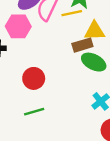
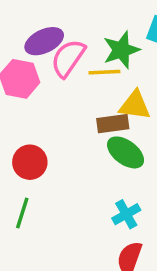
green line: (34, 112) -> (22, 213), turned -66

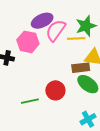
red circle: (30, 162) -> (55, 90), moved
green line: (22, 213) -> (30, 101), moved, turned 60

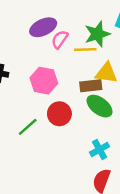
pink semicircle: (56, 30) -> (60, 39), size x0.7
pink hexagon: (28, 42) -> (44, 81), moved
green line: (30, 101) -> (28, 127), turned -30

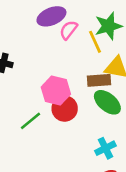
yellow line: (85, 49) -> (95, 42), turned 65
pink hexagon: (44, 81) -> (56, 91), moved

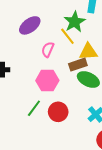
pink semicircle: (69, 30) -> (48, 50), moved
red circle: (65, 109) -> (58, 112), moved

